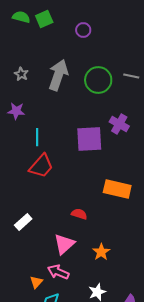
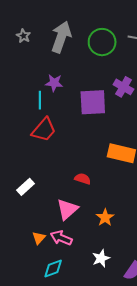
purple star: (16, 111) -> (54, 83), moved
orange triangle: (36, 282) -> (39, 238), moved

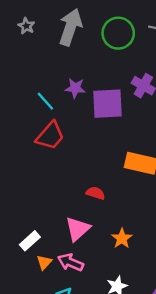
purple star: (54, 83) -> (75, 88), moved
cyan line: (40, 100) -> (45, 101), turned -42
white rectangle: (26, 187) -> (30, 241), moved

